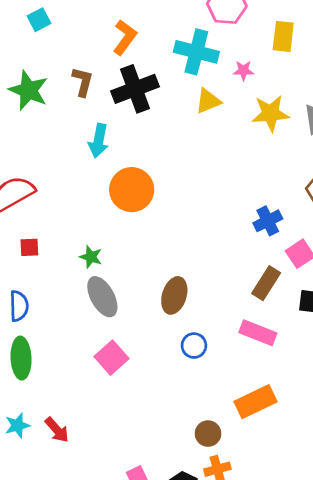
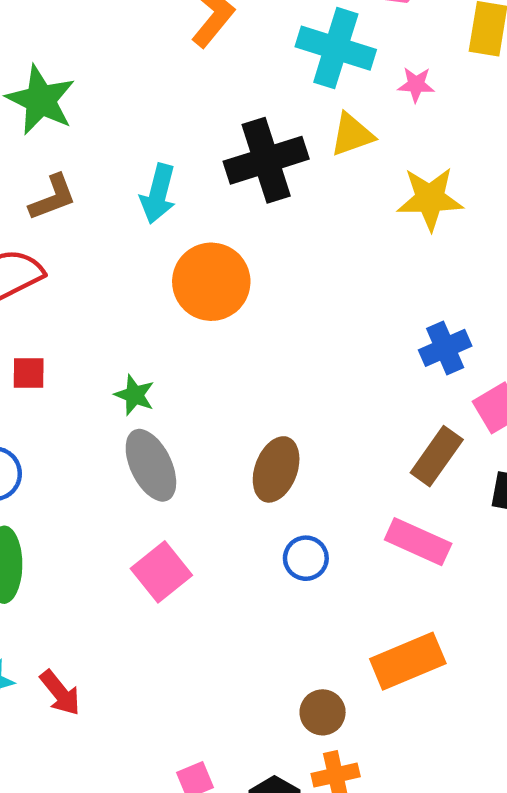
brown L-shape: (83, 82) -> (53, 197), moved, turned 52
black cross: (135, 89) -> (266, 160), moved
yellow star: (271, 113) -> (430, 199), moved

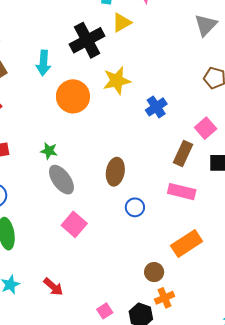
yellow star: (430, 199) -> (117, 81), moved
blue cross: (445, 348) -> (156, 107), moved
red arrow: (60, 693) -> (53, 287), moved

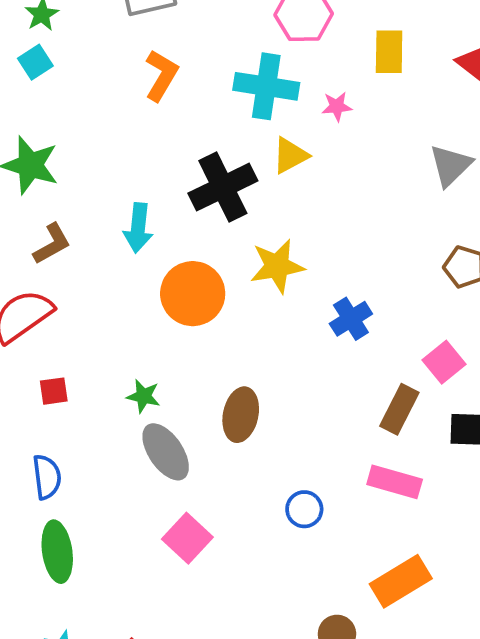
brown ellipse: (115, 172) -> (241, 415), moved

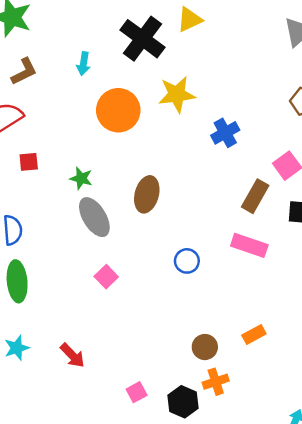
black cross: (223, 187) -> (142, 39), turned -30
cyan arrow: (138, 228) -> (83, 64), size x0.7
red square: (54, 391) -> (29, 162), moved
pink square: (187, 538) -> (106, 277), size x0.7
orange rectangle: (401, 581) -> (254, 335), moved, size x0.6

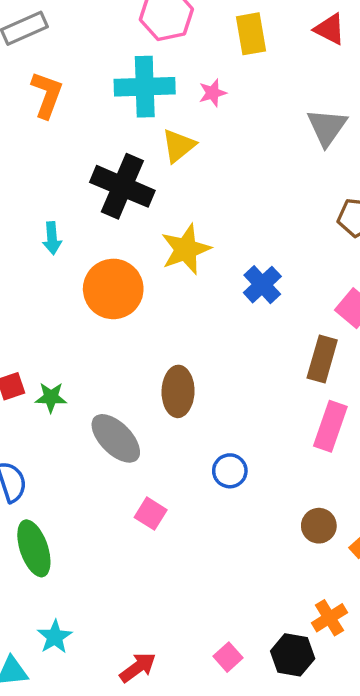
green star: (81, 178) -> (51, 397), moved
pink rectangle: (249, 245) -> (330, 426), turned -76
blue circle: (187, 261) -> (230, 471), moved
brown circle: (205, 347) -> (319, 526), moved
red arrow: (72, 355) -> (138, 667), moved, turned -68

